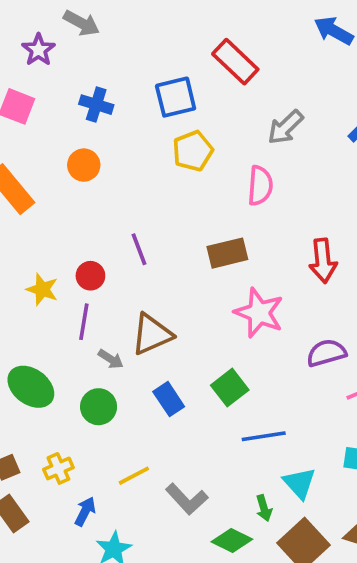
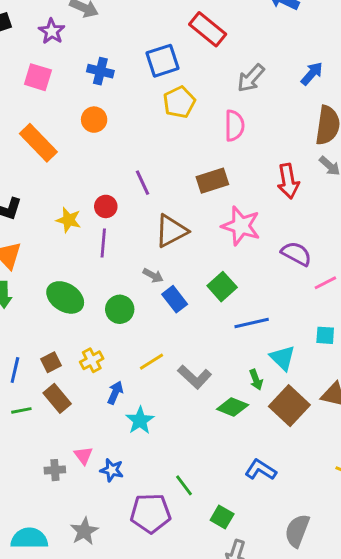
brown triangle: (152, 334) -> (171, 231), moved
purple semicircle: (326, 353) -> (296, 254), turned 48
gray arrow: (111, 359) -> (153, 276), moved

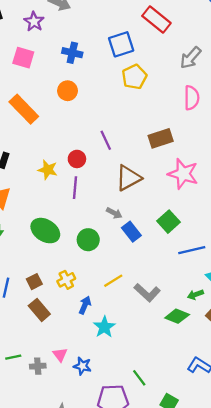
pink semicircle: (234, 126) -> (192, 98), moved
green arrow: (256, 380) -> (195, 295), turned 91
green line: (21, 410) -> (13, 357), moved

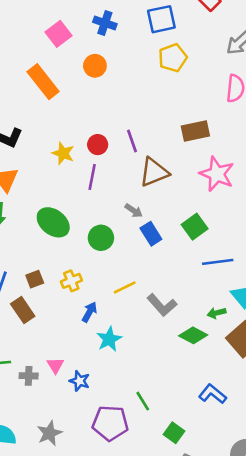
pink square: (23, 58) -> (58, 34), moved, turned 30
purple line: (106, 140) -> (132, 141), moved
brown rectangle: (39, 310) -> (23, 310), moved

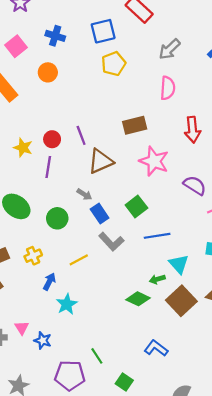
gray L-shape: (162, 305) -> (111, 242), moved

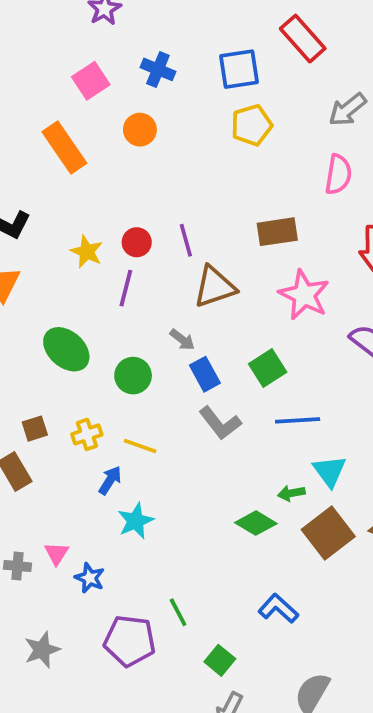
yellow line: (79, 260) -> (140, 446), moved, turned 42

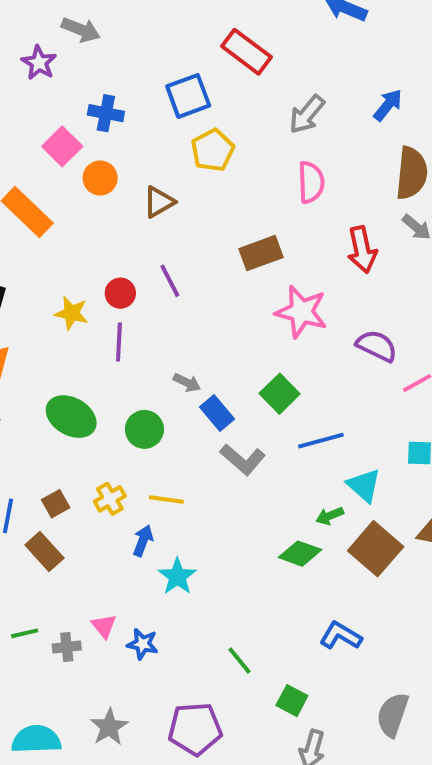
pink square: (91, 81) -> (62, 146), moved
brown triangle: (215, 287) -> (159, 202), moved, size x0.7
purple pentagon: (130, 641) -> (195, 729), moved

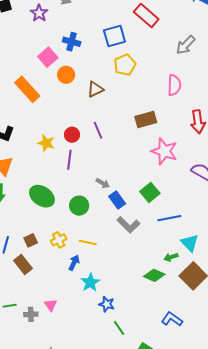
gray arrow: (307, 114) -> (186, 45), moved
blue star: (143, 644) -> (107, 304), moved

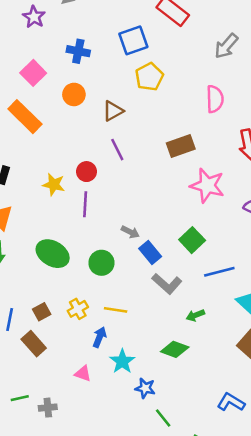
pink square: (48, 57) -> (33, 73), moved
purple line: (98, 130) -> (117, 150), moved
green arrow: (171, 257) -> (195, 315), moved
green diamond: (154, 275) -> (175, 349), moved
pink triangle: (51, 305) -> (83, 374), moved, turned -32

